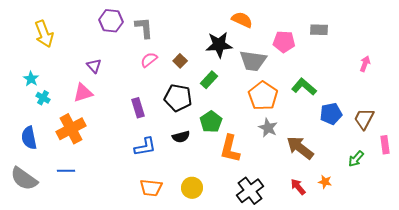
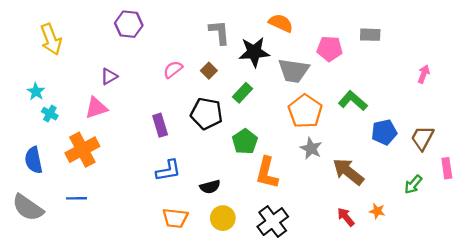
gray L-shape: (144, 28) -> (219, 32), moved
purple triangle: (94, 66) -> (109, 76), turned 42
black semicircle: (181, 137) -> (210, 187), moved
black cross: (250, 191) -> (273, 222), moved

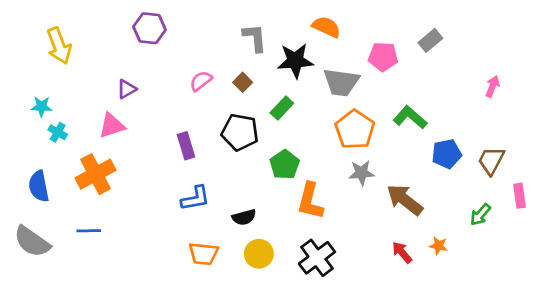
gray rectangle: (370, 35) -> (430, 40), turned -42
cyan star: (36, 92) -> (41, 107), turned -30
gray star: (311, 148) -> (362, 173), turned -30

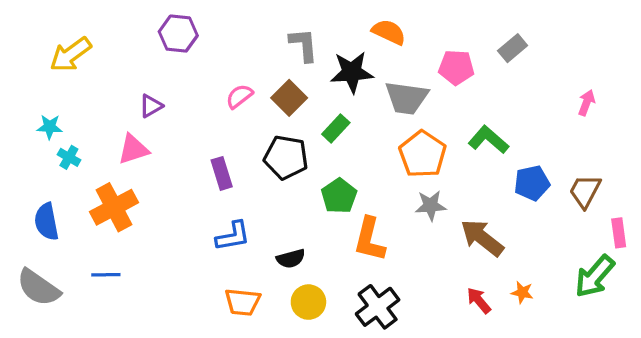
yellow arrow: (59, 46) -> (71, 54), turned 75
brown square: (243, 82) -> (289, 98), size x1.5
green arrow: (480, 215) -> (595, 276), moved, size x1.6

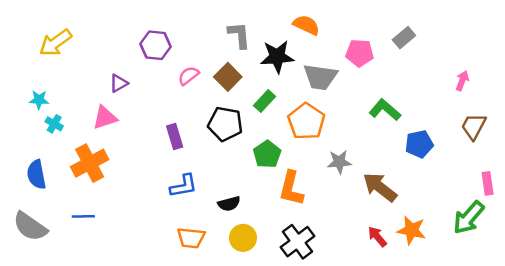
purple hexagon: (178, 34) -> (156, 45), moved
orange pentagon: (423, 154) -> (306, 121), moved
brown trapezoid: (585, 191) -> (474, 126), moved
orange star: (522, 292) -> (412, 230), size x1.6

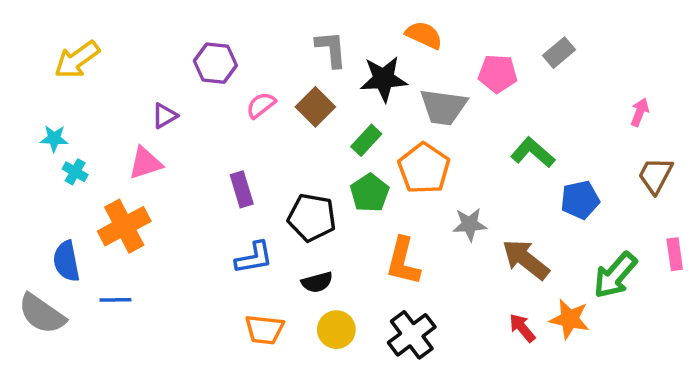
black pentagon: (225, 124) -> (312, 217), moved
green pentagon: (267, 154) -> (370, 193), moved
blue semicircle: (36, 175) -> (66, 261), moved
green arrow: (469, 218) -> (615, 275), moved

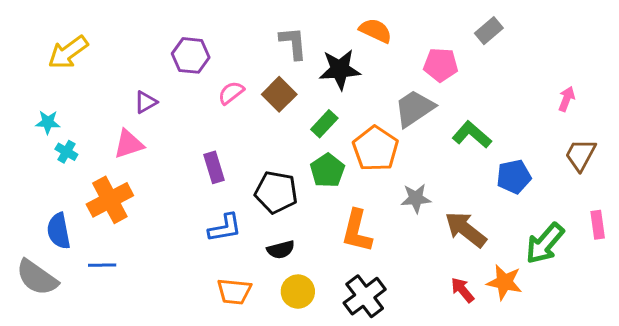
gray rectangle: (559, 53) -> (489, 31), moved
gray trapezoid: (443, 107) -> (414, 108), moved, turned 138

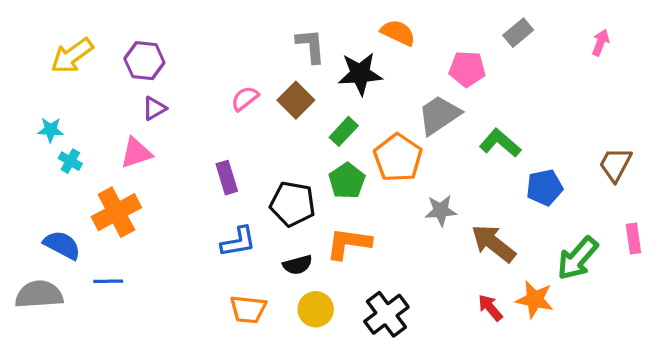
purple hexagon: (191, 55) -> (144, 61), moved
pink arrow: (567, 99) -> (601, 43), moved
blue semicircle: (59, 231) -> (62, 245), turned 129
orange L-shape: (357, 231) -> (349, 243), moved, turned 84
gray semicircle: (37, 278) -> (39, 294), turned 141

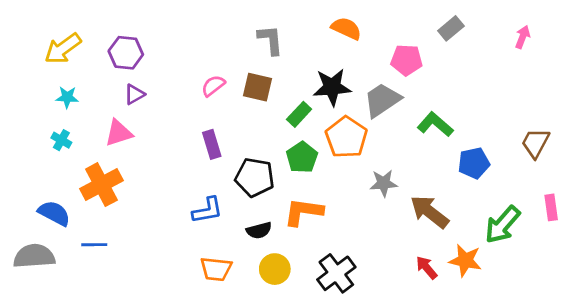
black star: (360, 74) -> (332, 87), moved
brown square: (296, 100) -> (258, 87), turned -32
cyan star: (51, 130) -> (67, 97), moved
purple rectangle: (227, 178) -> (212, 144), moved

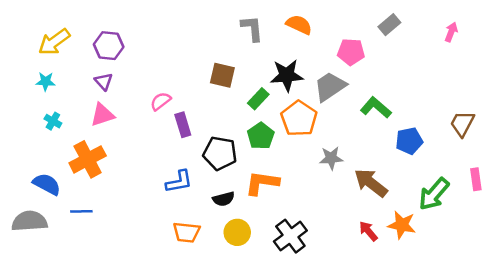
gray L-shape: (270, 40) -> (252, 28), moved
pink semicircle: (213, 86) -> (161, 101), moved
purple triangle: (134, 94) -> (104, 81), moved, turned -42
cyan star: (67, 97) -> (46, 81), moved

